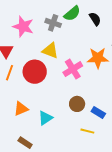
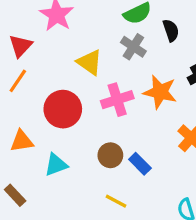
gray cross: (53, 23) -> (133, 47), moved
red circle: (35, 72) -> (63, 109), moved
blue rectangle: (98, 113) -> (140, 164), moved

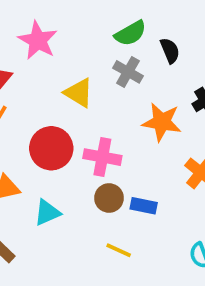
pink cross: (117, 100) -> (102, 157), moved, turned 32
blue rectangle: (140, 164) -> (144, 206), turned -30

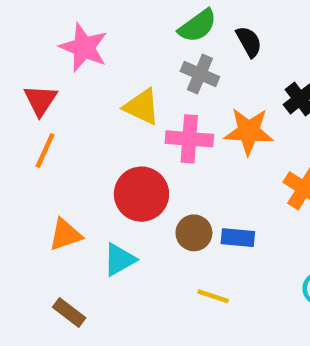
red circle: (51, 148) -> (141, 194), moved
pink cross: (102, 157) -> (189, 139), moved

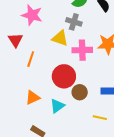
gray cross: (200, 74) -> (74, 22), moved
orange line: (45, 151) -> (31, 59), moved
brown circle: (194, 233) -> (80, 92), moved

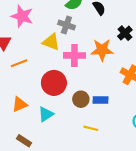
orange line: (31, 59) -> (19, 63), turned 49
brown circle: (80, 92) -> (81, 99), moved

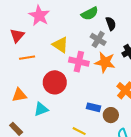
gray cross: (66, 25) -> (98, 39), moved
brown circle: (81, 99) -> (111, 115), moved

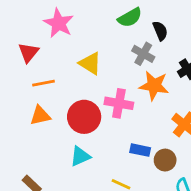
pink cross: (79, 62) -> (119, 103), moved
orange triangle: (19, 95) -> (40, 116), moved
cyan triangle: (41, 109) -> (80, 156), moved

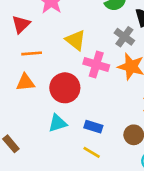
pink cross: (119, 103) -> (96, 65), moved
blue rectangle: (140, 150) -> (93, 127), moved

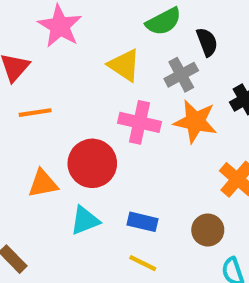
gray cross: (124, 37) -> (181, 75), turned 30
yellow triangle: (76, 40) -> (124, 65), moved
orange triangle: (25, 82) -> (43, 183), moved

